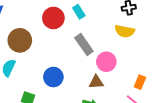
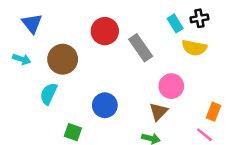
cyan rectangle: (79, 12) -> (175, 23), moved
gray rectangle: (84, 44) -> (141, 48), moved
brown triangle: (96, 82) -> (159, 112), turned -42

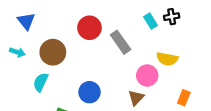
yellow semicircle: (194, 48) -> (167, 59), moved

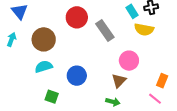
cyan arrow: (17, 52) -> (12, 39), turned -88
yellow semicircle: (167, 59) -> (144, 29), moved
cyan semicircle: (41, 82) -> (44, 67), moved, turned 48

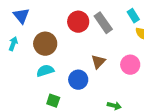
gray rectangle: (105, 30) -> (103, 23), moved
brown triangle: (119, 81) -> (98, 62), moved

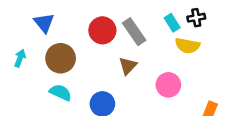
blue triangle: (21, 16) -> (44, 23), moved
brown triangle: (98, 62) -> (128, 66), moved
cyan semicircle: (45, 71) -> (61, 92), turned 42

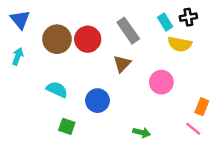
blue triangle: (44, 23) -> (20, 20), moved
red circle: (102, 30) -> (88, 39), moved
brown circle: (61, 58) -> (57, 39), moved

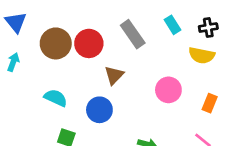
black cross: (188, 17) -> (208, 28), moved
yellow semicircle: (180, 44) -> (202, 55), moved
brown triangle: (122, 64) -> (114, 75), moved
orange rectangle: (202, 107) -> (210, 103), moved

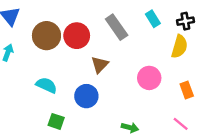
yellow semicircle: (202, 55) -> (179, 47), turned -85
orange rectangle: (210, 103) -> (187, 90), turned -42

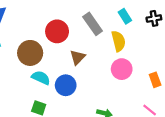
brown circle: (46, 36) -> (30, 53), moved
yellow semicircle: (179, 47) -> (118, 41), moved, turned -30
cyan semicircle: (46, 85) -> (41, 78), moved

